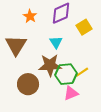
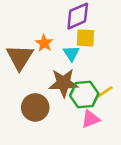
orange star: (30, 16) -> (44, 43), moved
yellow square: (84, 27) -> (85, 38), moved, turned 35

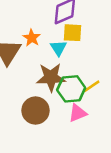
brown circle: (35, 107) -> (35, 111), moved

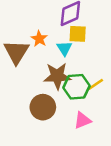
pink triangle: (78, 113) -> (82, 120), moved

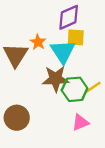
cyan triangle: (64, 48) -> (63, 52), size x1.6
brown circle: (43, 107) -> (17, 118), moved

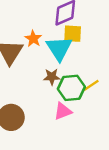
brown star: (56, 79) -> (52, 77), size x0.6
pink triangle: (80, 122) -> (63, 111), moved

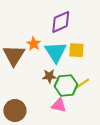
yellow square: (73, 34) -> (76, 50), moved
pink triangle: (63, 111) -> (59, 105), turned 35

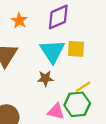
orange star: (34, 44) -> (19, 21), moved
green hexagon: (66, 85) -> (77, 104), moved

